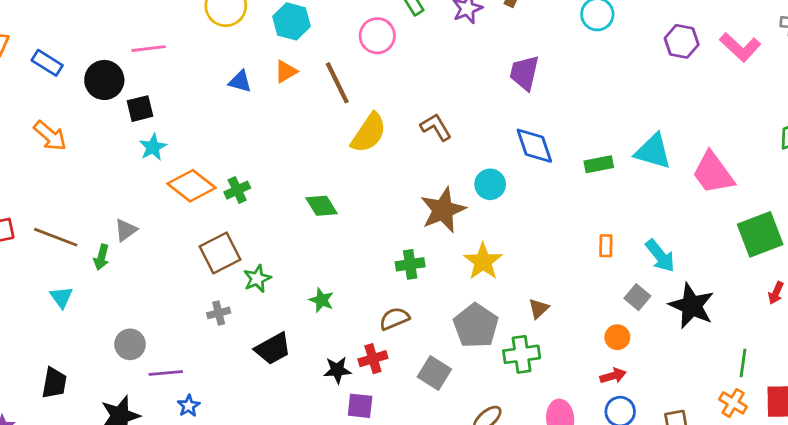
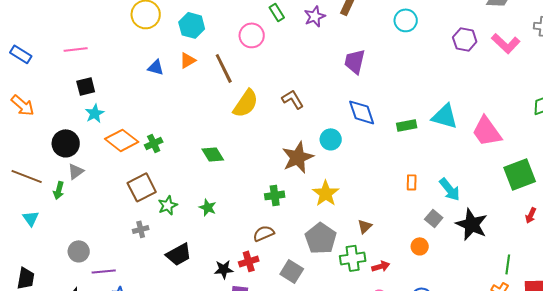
pink line: (149, 49) -> (76, 49), moved
black circle: (104, 80) -> (66, 143), moved
green star: (322, 300) -> (208, 207), moved
red arrow: (613, 376) -> (381, 266), moved

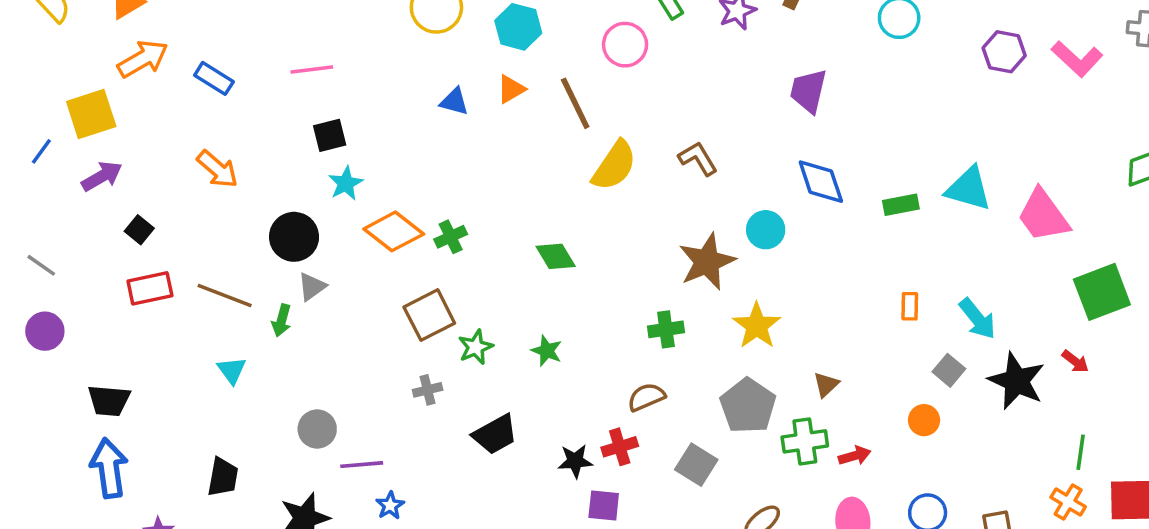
red arrow: (531, 215) -> (1075, 361), moved, turned -77

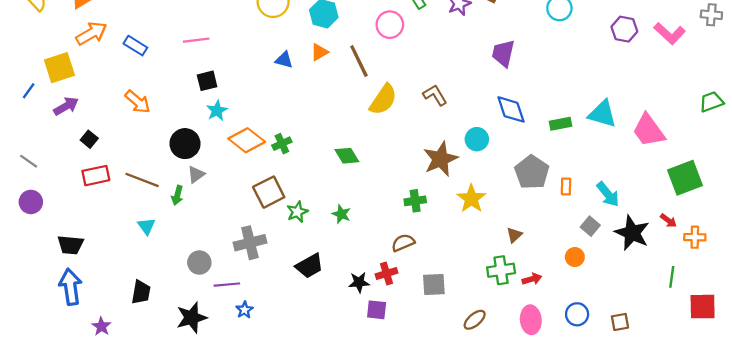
gray cross: (428, 390) -> (250, 243), moved, size x1.8
gray pentagon: (748, 406) -> (532, 172), moved
gray square: (696, 465) -> (434, 285), turned -35
orange cross: (1068, 502) -> (695, 237), moved, turned -30

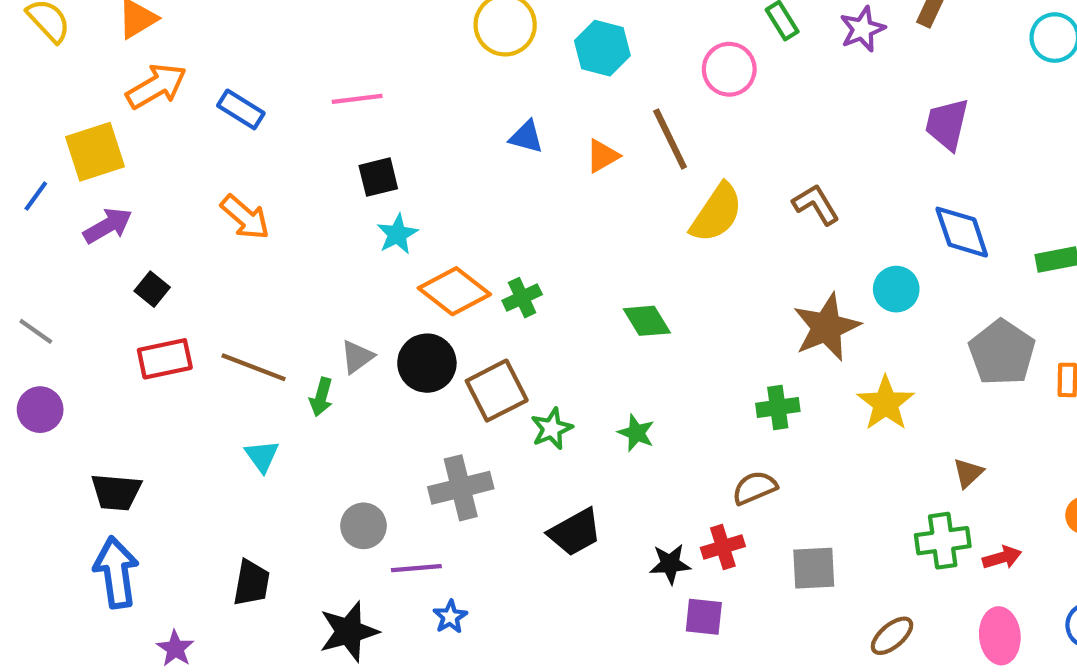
orange triangle: (319, 52) -> (602, 156), moved
black circle: (185, 144) -> (427, 363), moved

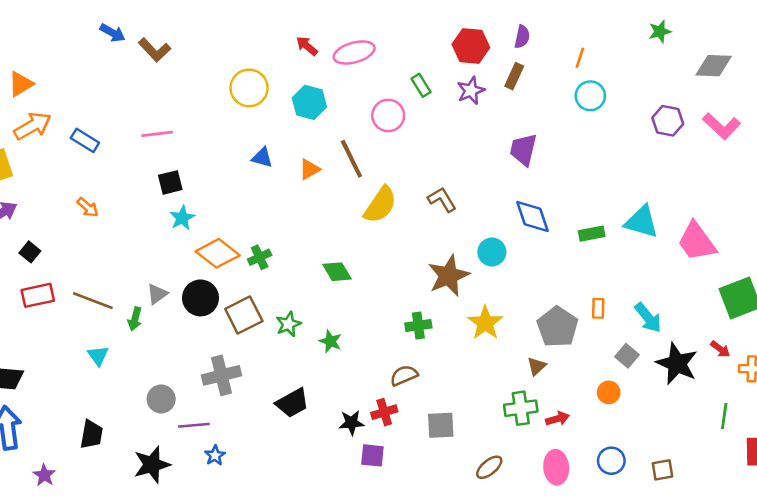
orange arrow: (245, 217) -> (88, 207), size x0.7
gray pentagon: (1002, 353) -> (557, 327), moved
green star: (552, 429) -> (288, 324), moved

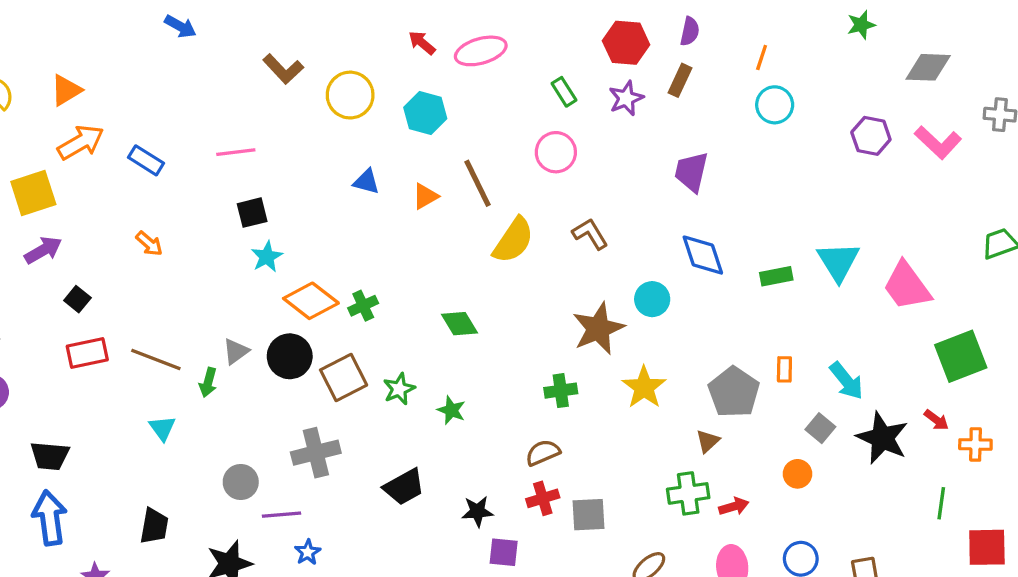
brown L-shape: (155, 50) -> (283, 69), moved
pink circle: (388, 115) -> (556, 152), moved
cyan triangle: (641, 222) -> (838, 262), turned 42
red cross: (384, 412) -> (543, 498), moved

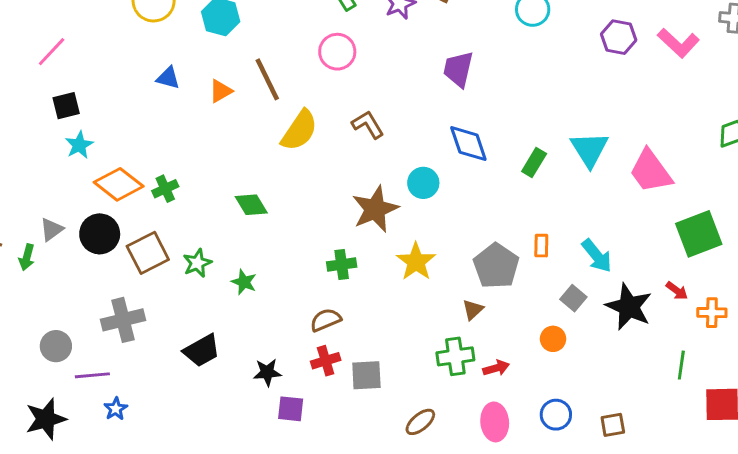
pink line: (236, 152) -> (52, 52), turned -40
green rectangle: (776, 276) -> (534, 162), turned -48

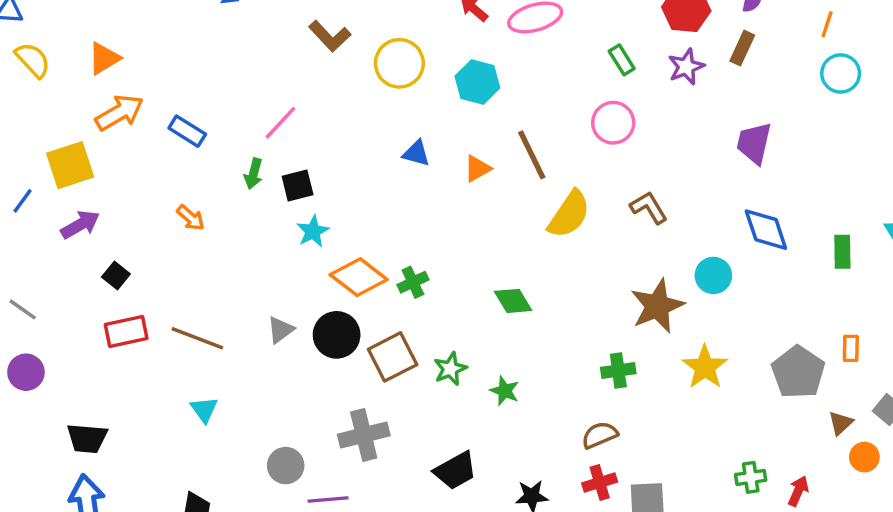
green rectangle: (534, 162) -> (842, 252), turned -32
green arrow: (27, 257) -> (253, 174), moved
brown triangle: (473, 310) -> (841, 423), moved
green cross: (455, 356) -> (751, 477), size x0.7
red arrow: (496, 368) -> (798, 491), turned -50

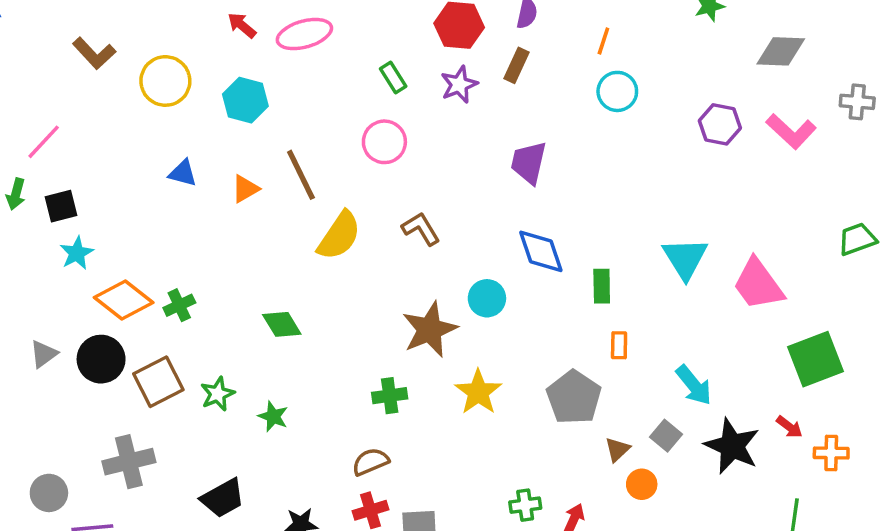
green rectangle: (842, 252) -> (602, 286), moved
orange rectangle: (851, 348) -> (619, 345), moved

